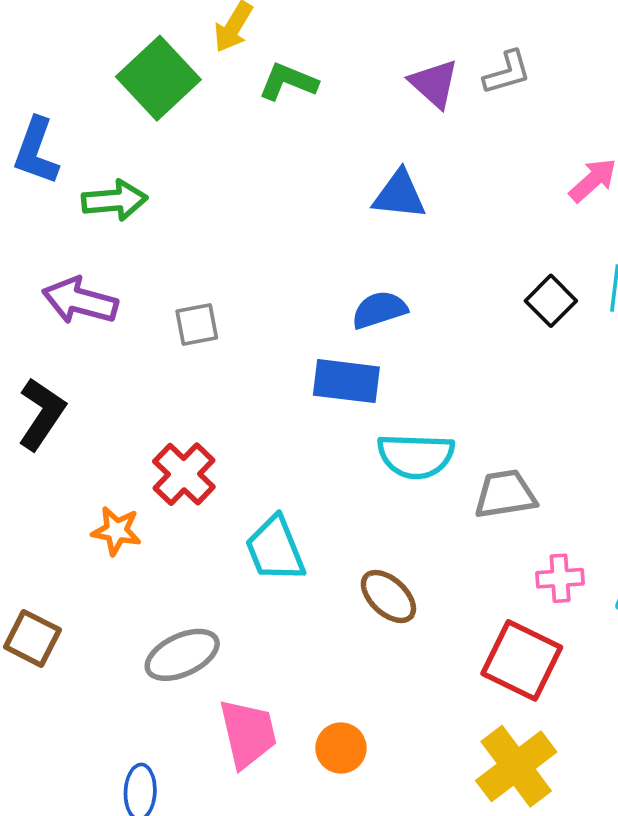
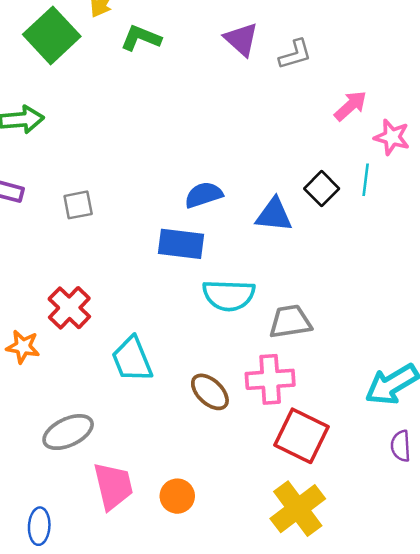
gray L-shape: (507, 73) -> (295, 54), moved
blue triangle: (399, 195) -> (274, 215), moved
pink cross: (560, 578) -> (270, 379), moved, size x1.5

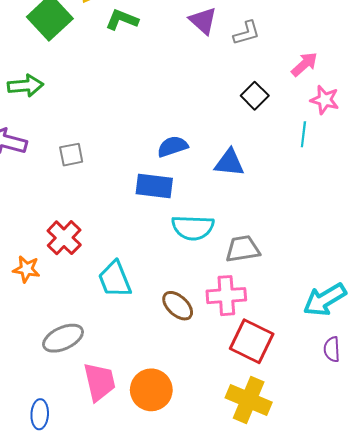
pink arrow: (350, 106) -> (304, 64), moved
black square: (322, 189) -> (255, 96), moved
orange circle: (177, 496) -> (151, 390), size x1.5
yellow cross: (298, 509) -> (249, 400), turned -30

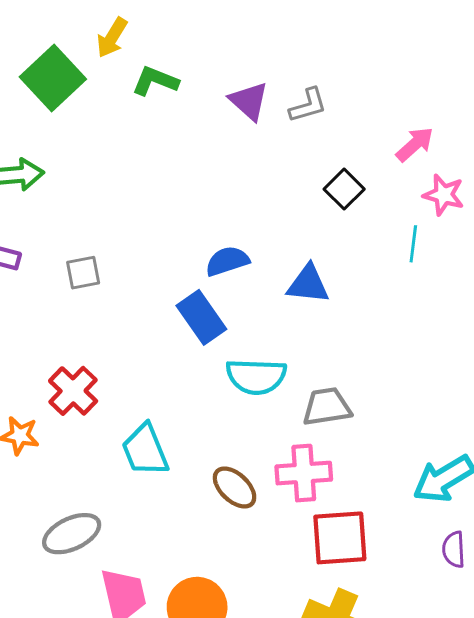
purple triangle: (203, 21) -> (249, 101), moved
gray L-shape: (247, 33) -> (308, 105), moved
blue rectangle: (154, 186) -> (201, 317), turned 48
red square: (252, 341) -> (340, 538), turned -30

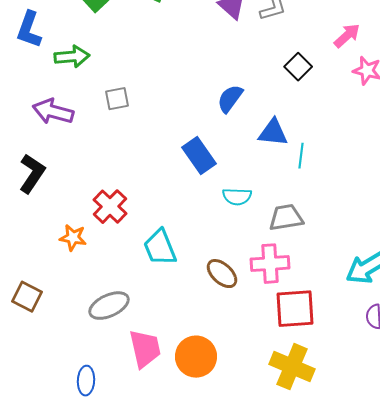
cyan line: (413, 244) -> (301, 156), moved
blue semicircle: (227, 261) -> (230, 99), moved, turned -36
gray square: (83, 273) -> (117, 99), moved
cyan semicircle: (256, 376) -> (237, 197), size x0.7

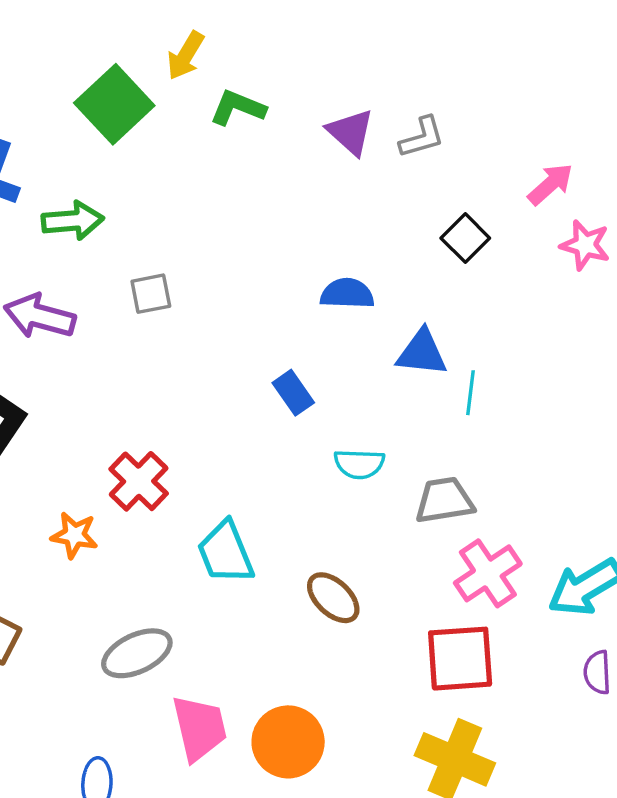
blue semicircle: (230, 99) -> (347, 294), turned 56
blue rectangle: (199, 156) -> (293, 393), size x0.7
pink cross: (270, 264) -> (488, 573), moved, turned -30

